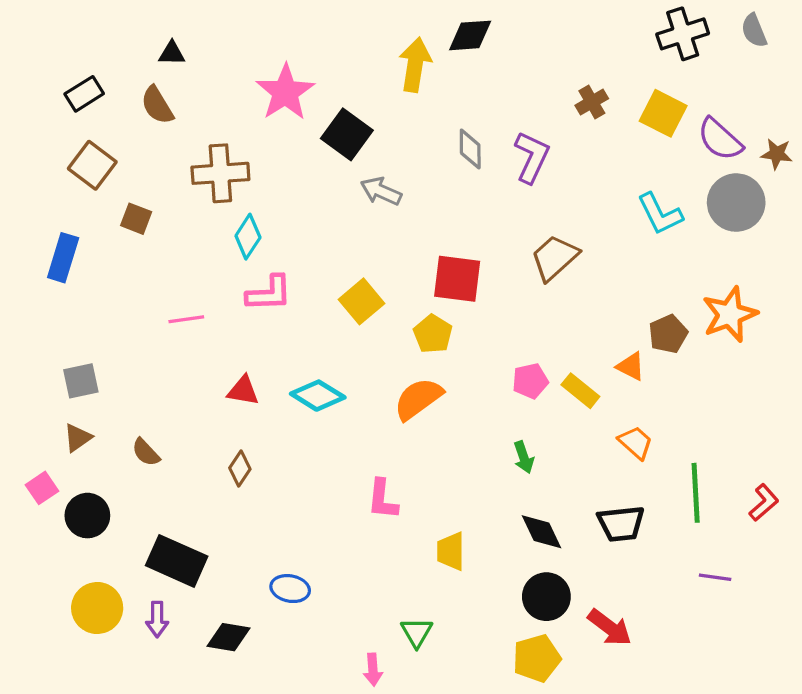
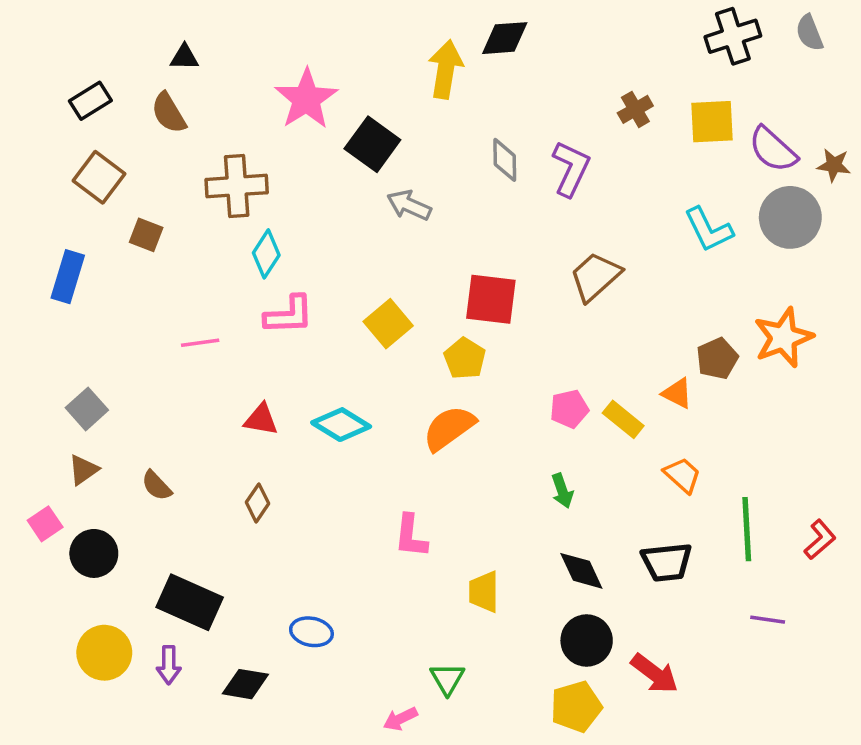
yellow square: (663, 113) -> (712, 122), turned -30
gray square: (81, 381) -> (87, 409), turned -30
pink arrow: (373, 670) -> (400, 719), turned 68

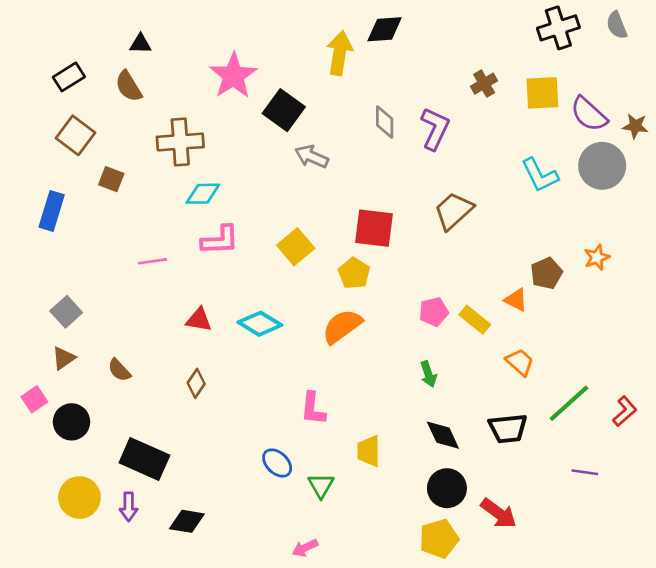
cyan diamond: (266, 254) -> (203, 194), turned 56
orange star: (783, 338) -> (597, 257), size x0.6
green line: (747, 529) -> (569, 403), turned 51
blue ellipse: (311, 632) -> (277, 463), moved, turned 32
green triangle: (447, 679) -> (321, 486), moved

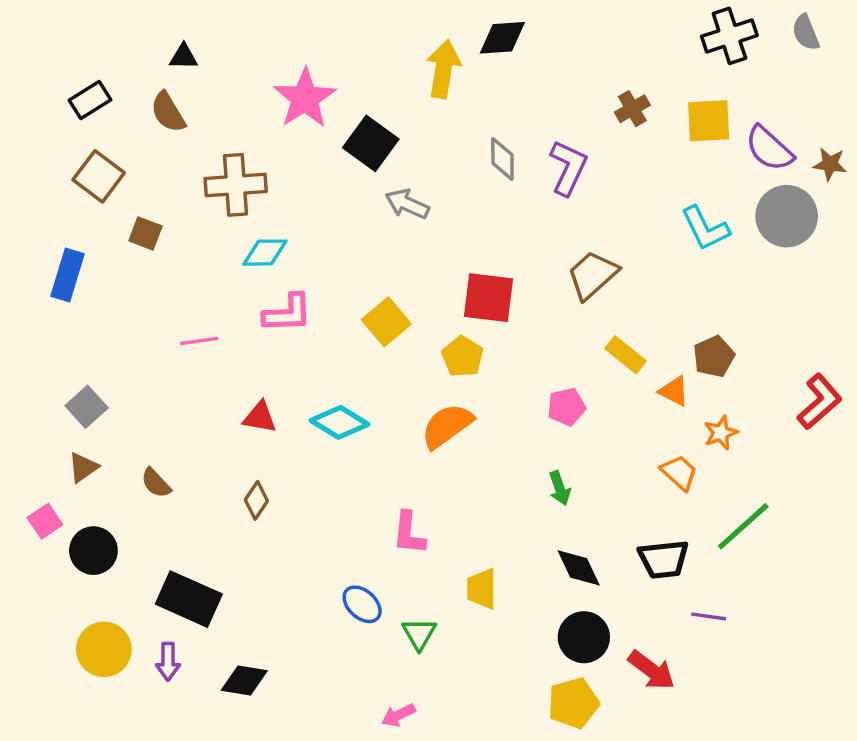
orange star: (597, 257) -> (721, 433), moved
yellow rectangle: (475, 320) -> (625, 355), moved
red L-shape: (625, 411) -> (820, 402), moved, size x1.4
purple line: (585, 472) -> (709, 616), moved

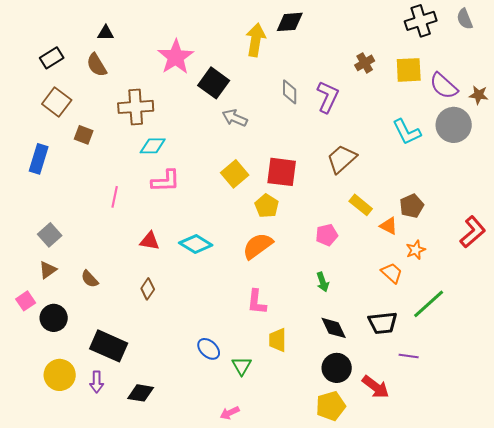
yellow square: (386, 322) -> (235, 174), moved
pink line: (199, 341) -> (115, 197), turned -70
pink L-shape: (409, 533) -> (257, 302), moved

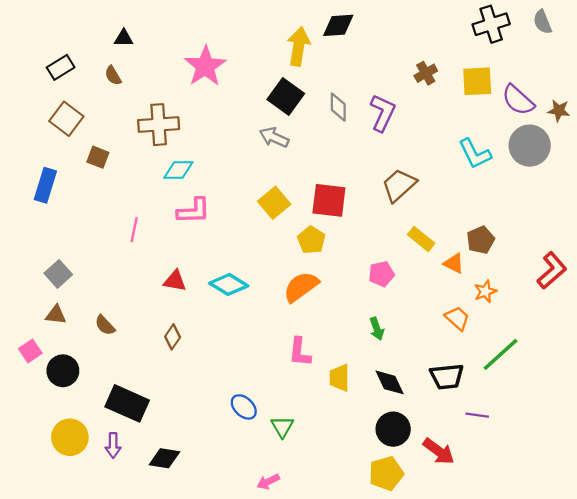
brown semicircle: (97, 65) -> (113, 76), size x0.7
black square: (214, 83) -> (286, 97), moved
brown triangle: (48, 270) -> (56, 315), turned 42
yellow trapezoid: (278, 340) -> (339, 378), moved

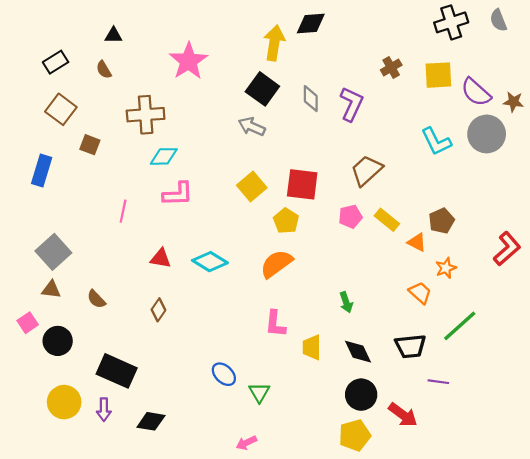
gray square: (58, 274) -> (53, 252), size x1.4
pink pentagon: (381, 274) -> (350, 217), moved

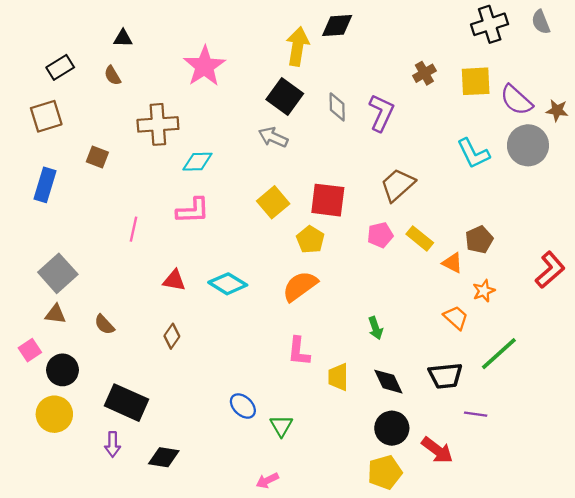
brown square: (61, 109) -> (46, 116), moved, turned 36
cyan diamond: (164, 156) -> (197, 162), moved
yellow circle: (64, 402) -> (54, 414), moved

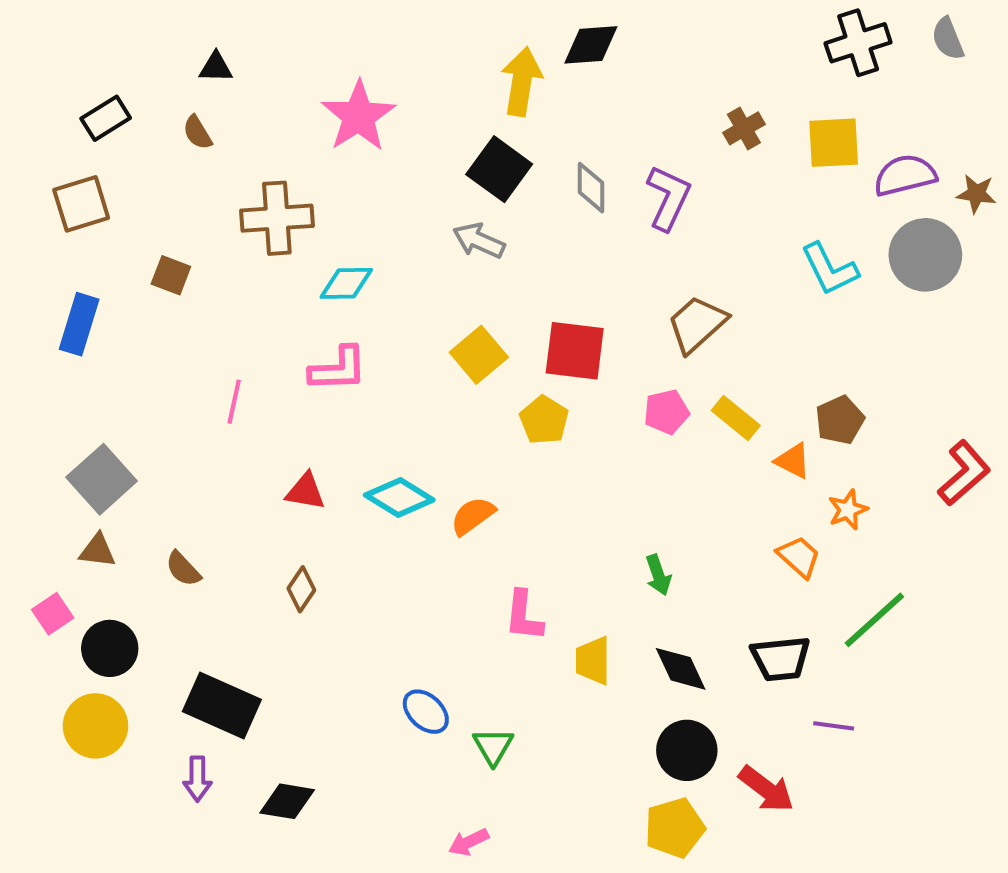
purple semicircle: (516, 100) -> (905, 175), turned 124
orange semicircle: (300, 286) -> (473, 516), moved, size x0.7

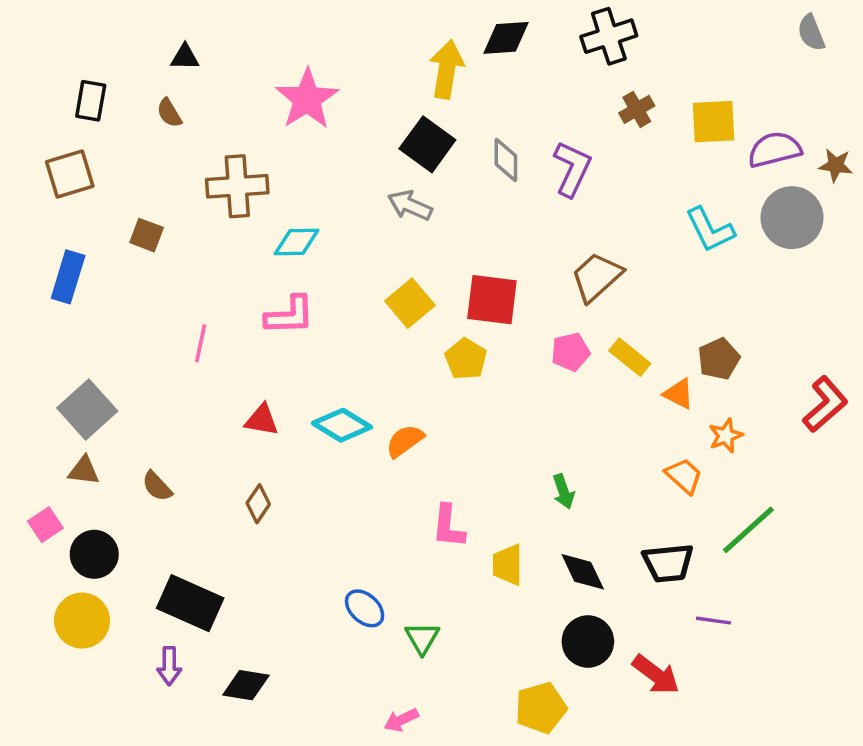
black cross: (858, 43) -> (609, 36), moved
black rectangle: (106, 118) -> (91, 101), turned -48
yellow pentagon: (675, 828) -> (541, 708), moved

